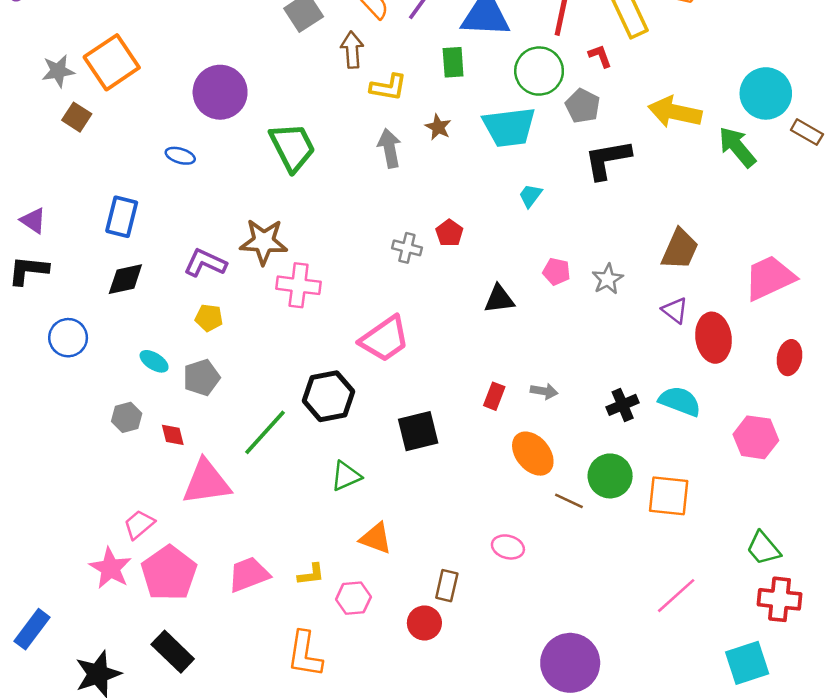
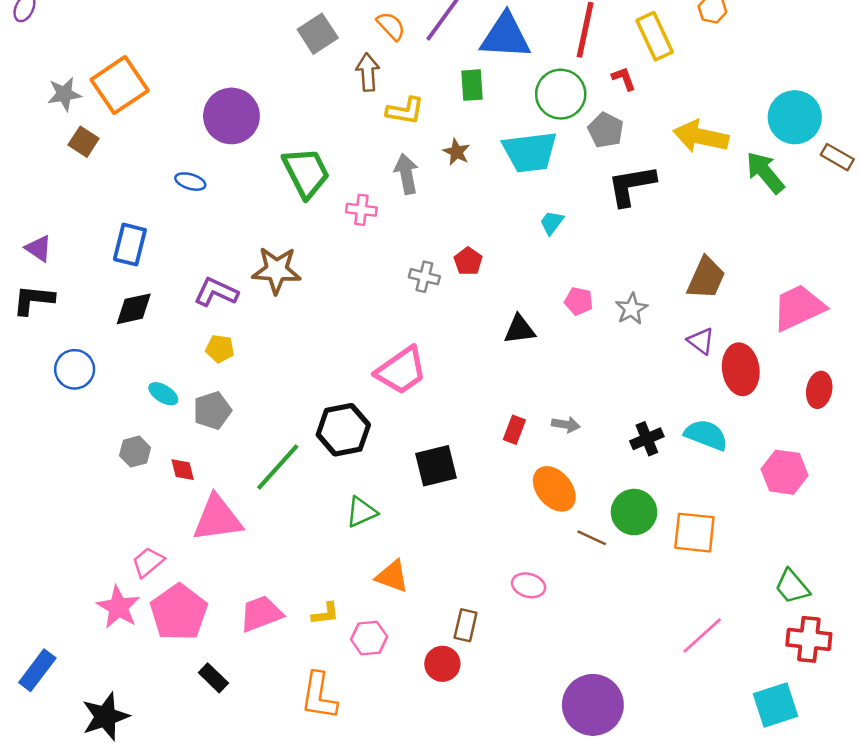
pink cross: (299, 285) -> (361, 210), moved, size x0.7
black rectangle: (173, 652) -> (213, 678), moved, size x0.7

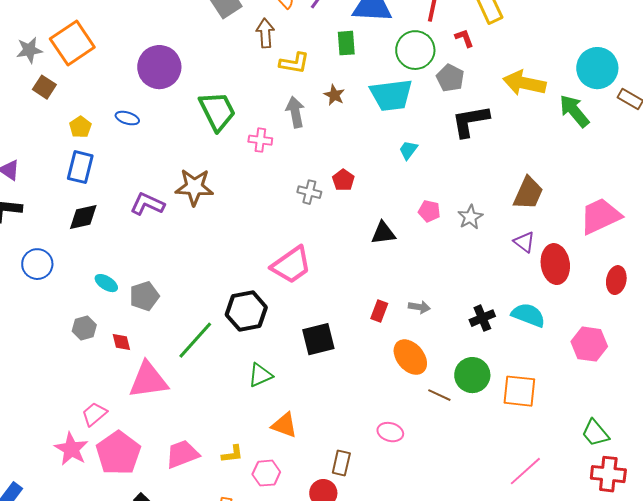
yellow pentagon: (220, 349) -> (80, 127), moved, turned 30

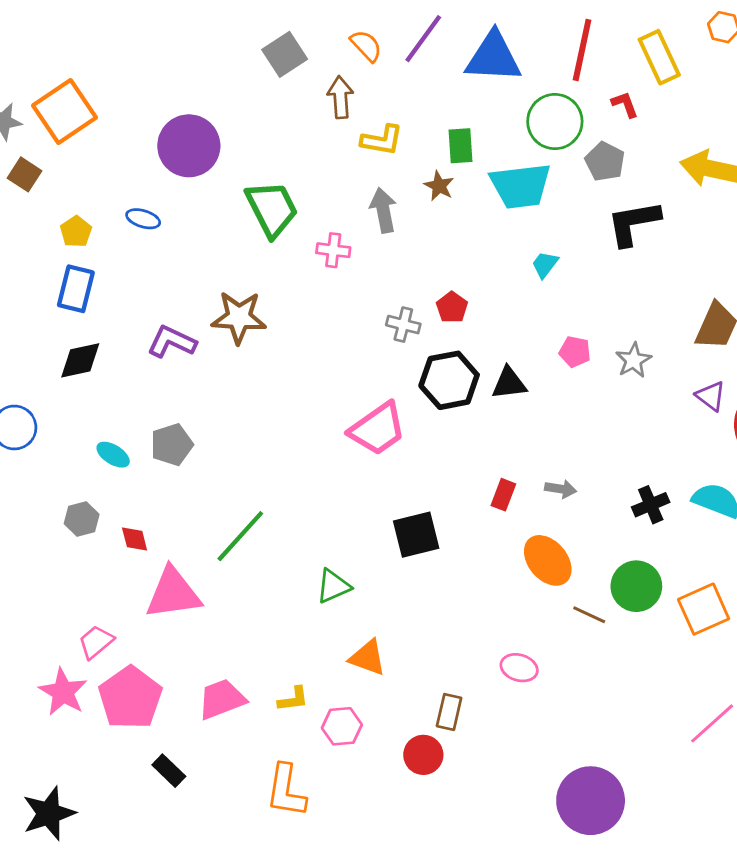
green rectangle: (346, 43) -> (461, 146), moved
gray pentagon: (144, 296) -> (172, 445), moved
black hexagon: (246, 311) -> (449, 380), moved
orange square: (519, 391) -> (704, 609), turned -30

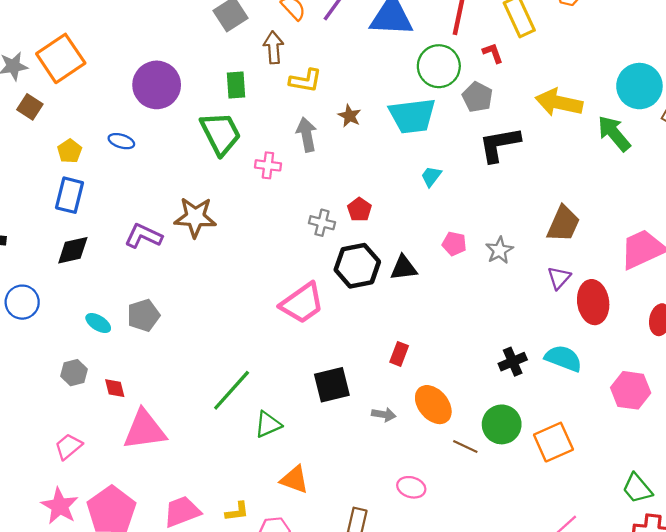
green rectangle: (461, 146) -> (236, 85), moved
purple triangle: (711, 396) -> (559, 278), turned 35
gray arrow: (561, 489) -> (384, 415), moved
green line: (240, 536) -> (232, 390), moved
pink trapezoid: (96, 642) -> (68, 446), moved

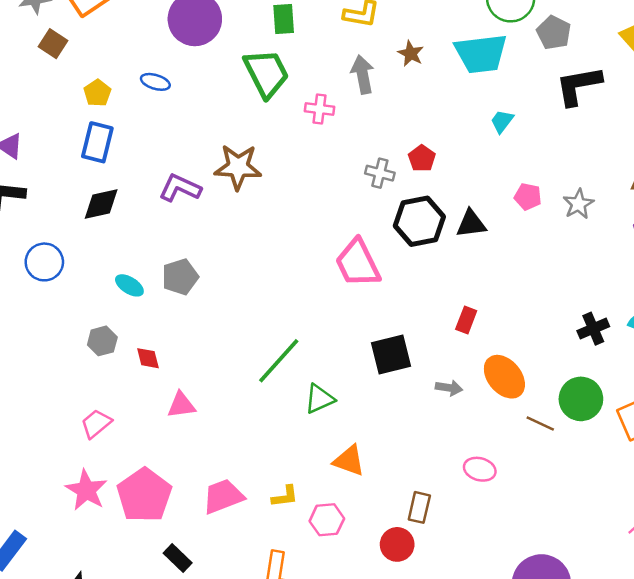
pink trapezoid: (302, 303) -> (358, 263), turned 99
pink triangle: (145, 430) -> (181, 405), size x0.6

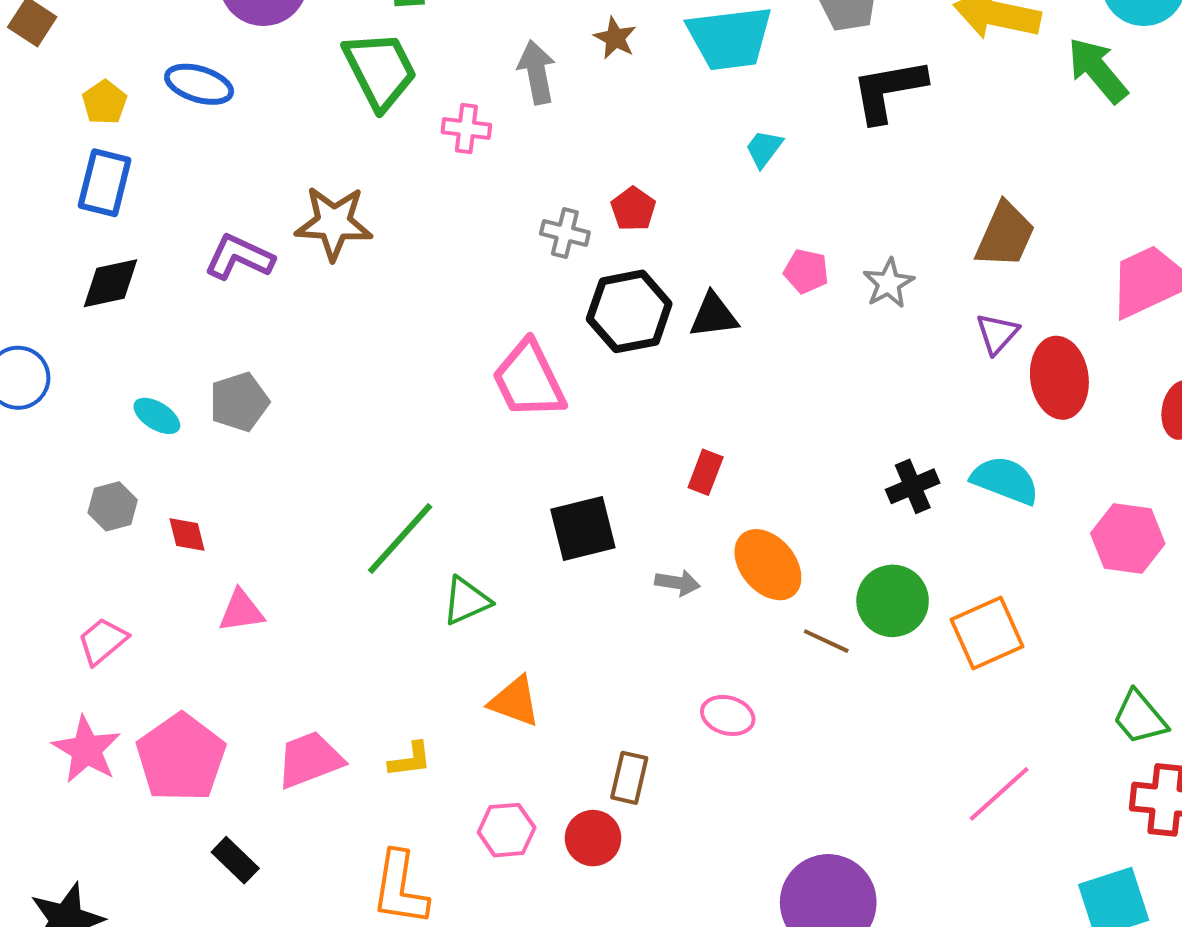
blue ellipse: (155, 82) -> (199, 84), size x1.4
pink hexagon: (327, 520) -> (507, 830), moved

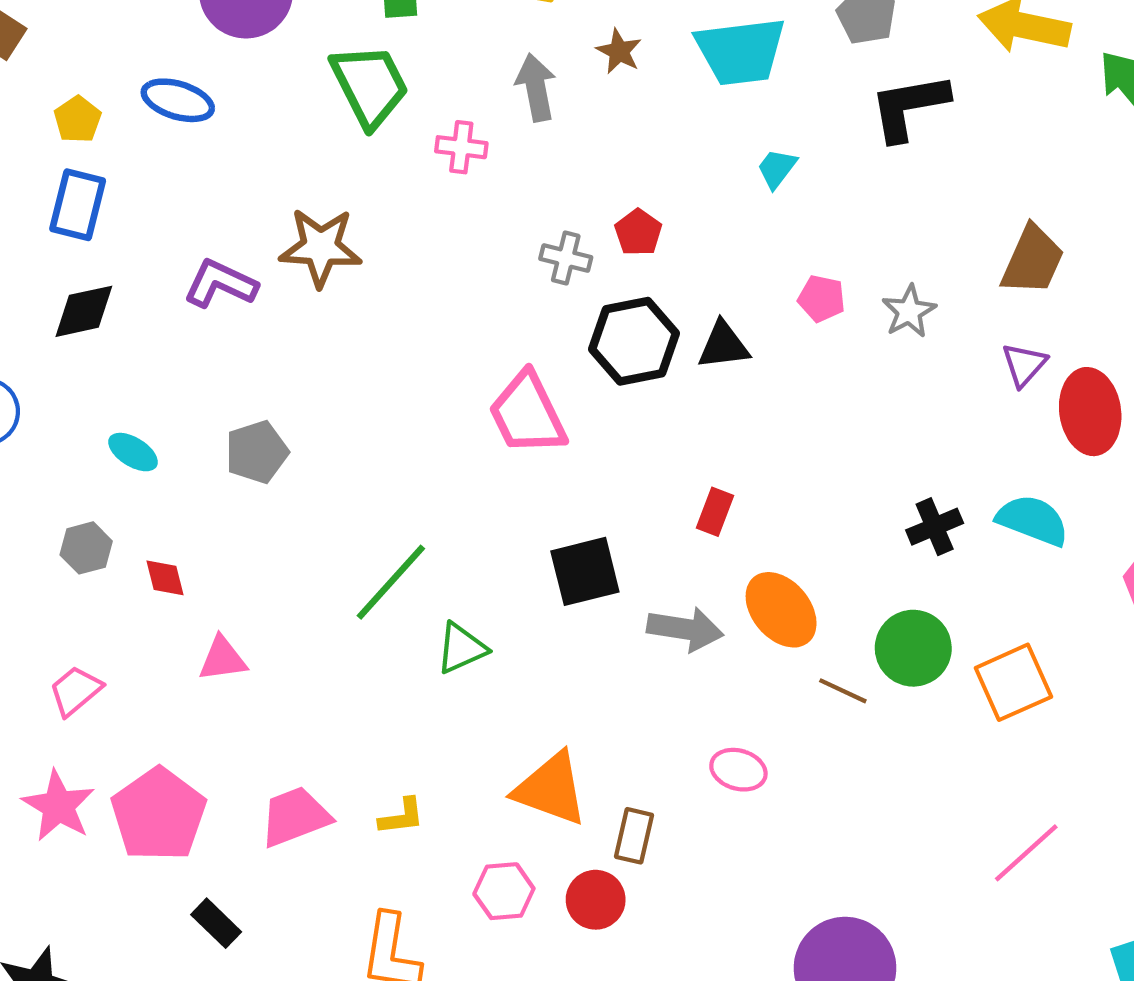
gray pentagon: (239, 402) -> (257, 452), moved
gray arrow: (677, 583) -> (685, 629), size x1.6
orange triangle: (515, 701) -> (551, 789), moved, size x1.4

